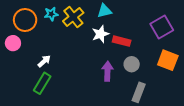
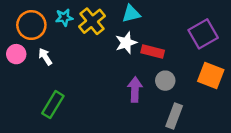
white arrow: (44, 61) -> (45, 57), moved, turned -80

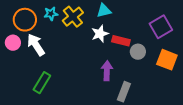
white arrow: (45, 57) -> (36, 45), size x1.6
gray circle: (165, 81) -> (138, 52), moved
gray rectangle: (174, 116) -> (124, 92), moved

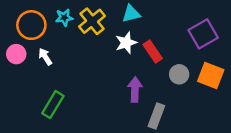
red rectangle: (121, 41) -> (153, 52), turned 42
white arrow: (36, 45) -> (45, 57), size x0.6
gray circle: (138, 52) -> (179, 74), moved

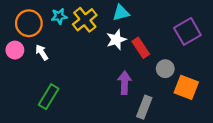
orange square: (211, 76) -> (186, 87), moved

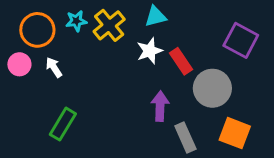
purple square: (187, 31) -> (241, 40), turned -32
gray circle: (165, 69) -> (212, 88), size x1.6
orange square: (186, 87) -> (235, 133), moved
gray rectangle: (144, 107) -> (185, 138), turned -45

